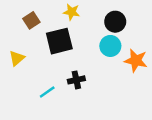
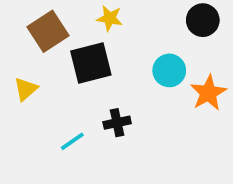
brown square: (31, 20) -> (48, 31), size x1.5
black circle: (115, 22) -> (203, 20), moved
orange star: (136, 61) -> (208, 93), turned 30

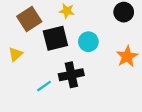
cyan circle: (169, 70) -> (88, 42), moved
black cross: (117, 123) -> (71, 75), size x1.5

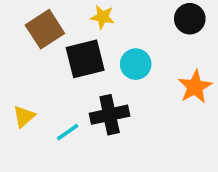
yellow triangle: (16, 54) -> (24, 116), moved

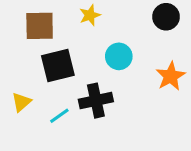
yellow star: (103, 17) -> (90, 15), turned -30
brown square: (45, 29) -> (40, 26), turned 32
black square: (85, 59) -> (58, 66), moved

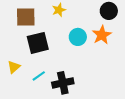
orange star: (171, 76) -> (102, 35), moved
black cross: (96, 101) -> (63, 83), moved

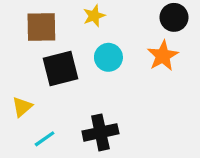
cyan circle: (78, 37) -> (108, 57), moved
cyan line: (39, 76) -> (45, 139), moved

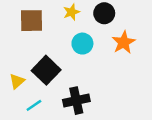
black circle: (174, 17) -> (104, 13), moved
black square: (61, 69) -> (46, 70), moved, turned -32

